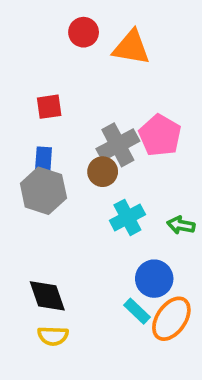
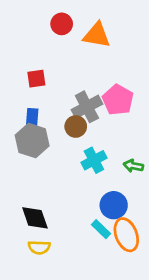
orange ellipse: (171, 319) -> (126, 235), turned -56

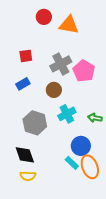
gray cross: (87, 107) -> (61, 64), moved
blue rectangle: (32, 118) -> (23, 84), turned 56
gray hexagon: (32, 141) -> (35, 123), moved

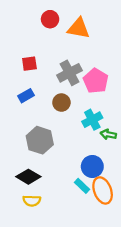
cyan cross: (67, 114) -> (92, 120), moved
black diamond: (25, 155) -> (28, 177), turned -40

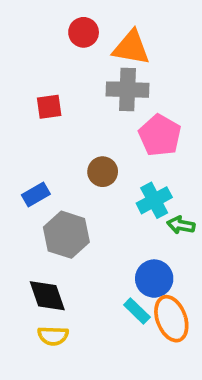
gray cross: (69, 73) -> (127, 90), moved, turned 30
blue rectangle: (26, 96) -> (36, 195), moved
black diamond: (28, 177) -> (47, 296), turned 40

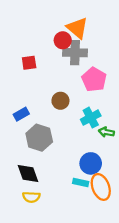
red circle: (84, 32) -> (63, 40), moved
orange triangle: (131, 48) -> (77, 28), turned 30
cyan rectangle: (137, 311) -> (81, 182), turned -32

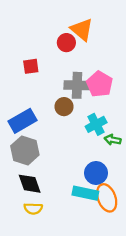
gray cross: (75, 53) -> (77, 85), moved
blue rectangle: (21, 114) -> (23, 121), size x1.6
gray hexagon: (39, 138) -> (25, 150), moved
cyan rectangle: (81, 182) -> (85, 193), size x1.5

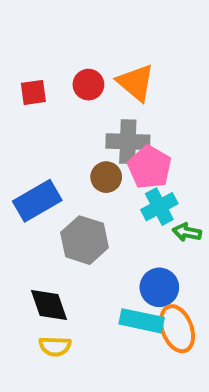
orange triangle: (82, 30) -> (136, 83), moved
red circle: (66, 43) -> (88, 85), moved
red square: (31, 66) -> (33, 92), moved
pink pentagon: (100, 84) -> (149, 167), moved
gray hexagon: (25, 150) -> (85, 240), moved

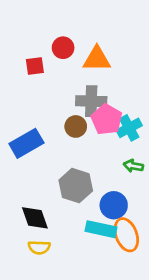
orange triangle: (136, 83) -> (97, 59), turned -40
red circle: (88, 85) -> (63, 48), moved
red square: (33, 92) -> (35, 66), moved
cyan cross: (159, 207) -> (129, 128), moved
gray hexagon: (85, 240) -> (76, 186), moved

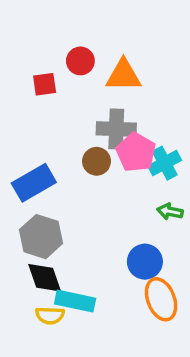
gray hexagon: (76, 186) -> (41, 237), moved
cyan rectangle: (101, 229) -> (75, 301), moved

